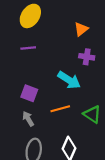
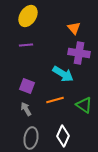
orange triangle: (81, 29) -> (74, 28), turned -32
purple cross: (87, 57) -> (79, 53), size x1.5

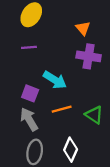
cyan arrow: (63, 74) -> (55, 80), moved
gray arrow: (26, 109) -> (29, 119), size x1.5

